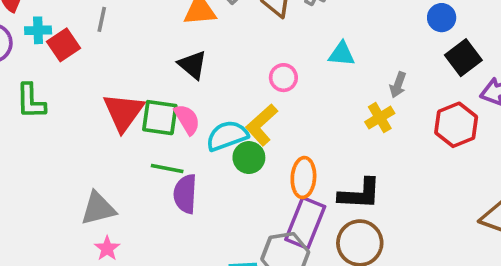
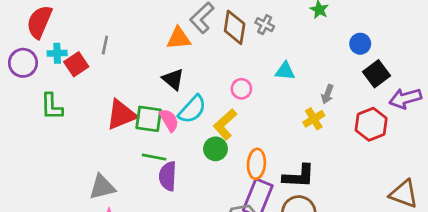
red triangle: (123, 112) -> (121, 115), turned 32
cyan semicircle: (227, 136) -> (192, 109), moved, turned 152

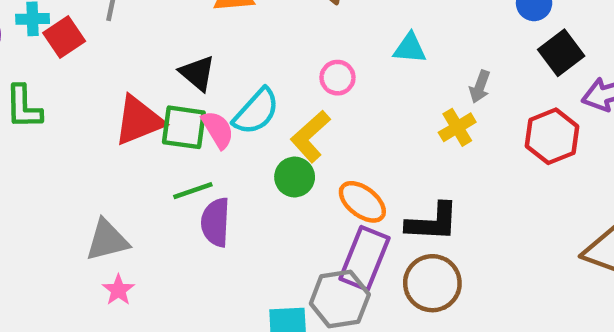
black triangle: (173, 79) -> (197, 73), moved
green line: (154, 157) -> (193, 191), turned -30
orange ellipse: (256, 164) -> (362, 202), turned -56

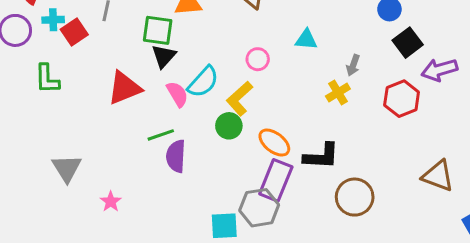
black triangle: (197, 73) -> (164, 56), turned 32
green square: (184, 127) -> (158, 30), moved
gray triangle: (107, 240) -> (67, 168), moved, turned -48
brown circle: (432, 283) -> (355, 197), moved

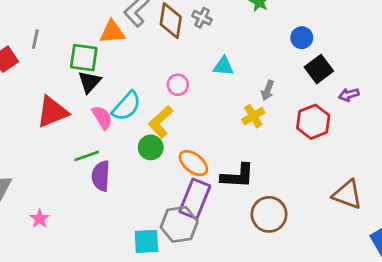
purple arrow: (439, 70) -> (349, 95), size x0.6

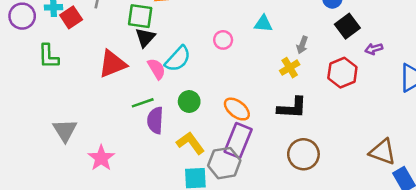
yellow L-shape: (161, 122) -> (190, 143), moved, turned 96
green circle: (151, 147) -> (189, 102), moved
black L-shape: (238, 176) -> (292, 108), moved
brown triangle: (347, 194) -> (383, 152), moved
pink star: (40, 219) -> (101, 158), size x1.5

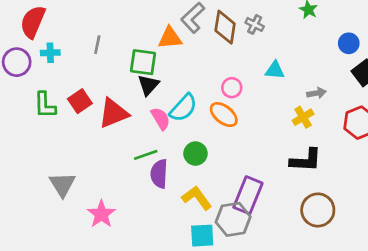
red square: (71, 17) -> (80, 101), moved
gray arrow: (302, 45) -> (316, 93), turned -120
orange ellipse: (237, 109) -> (224, 115), moved

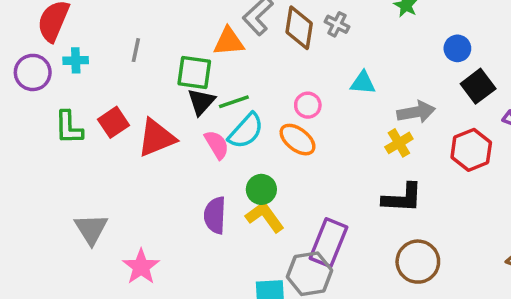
gray arrow: (316, 93) -> (416, 112), size x1.5
green line: (146, 155) -> (234, 102), moved
yellow L-shape: (197, 198) -> (265, 217), moved

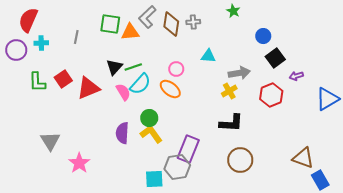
gray cross: (337, 24) -> (193, 22), turned -32
green square: (194, 72) -> (110, 24), moved

